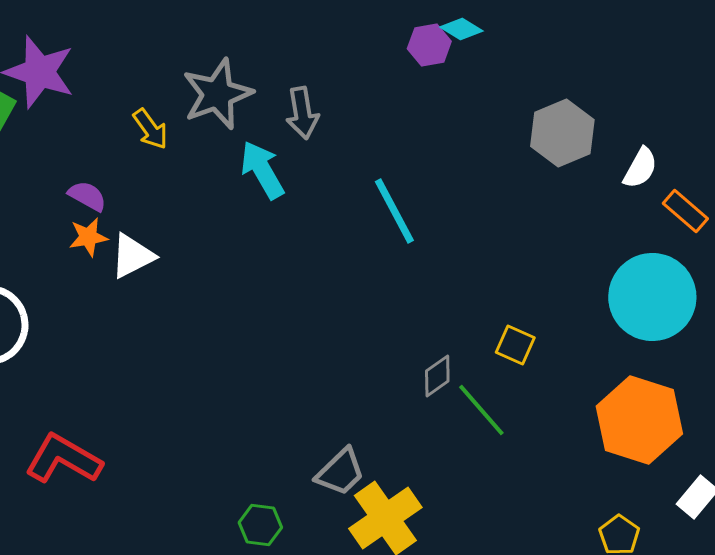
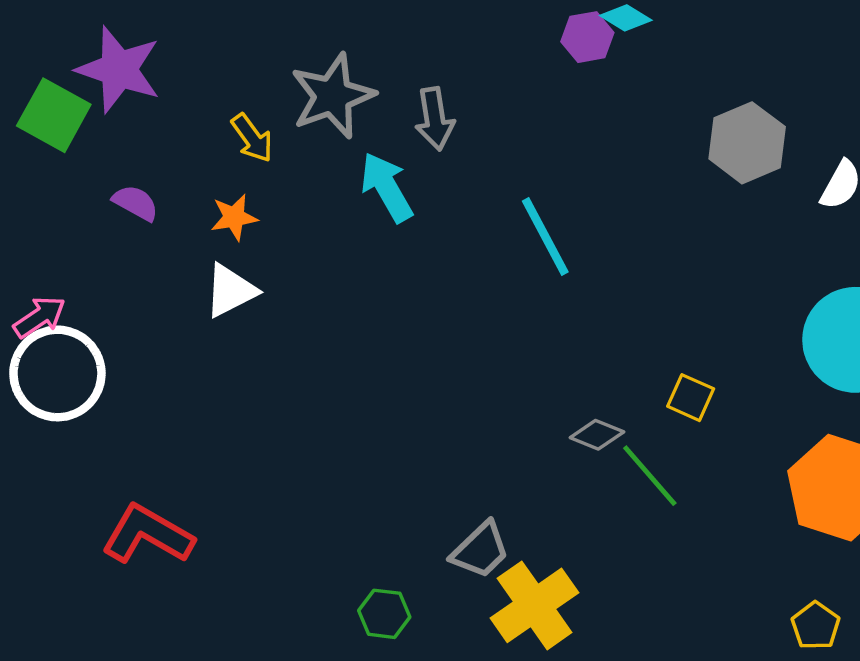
purple semicircle: (87, 196) -> (136, 203), moved
orange star: (88, 237) -> (234, 217), moved
gray diamond: (437, 376) -> (597, 435), turned 57

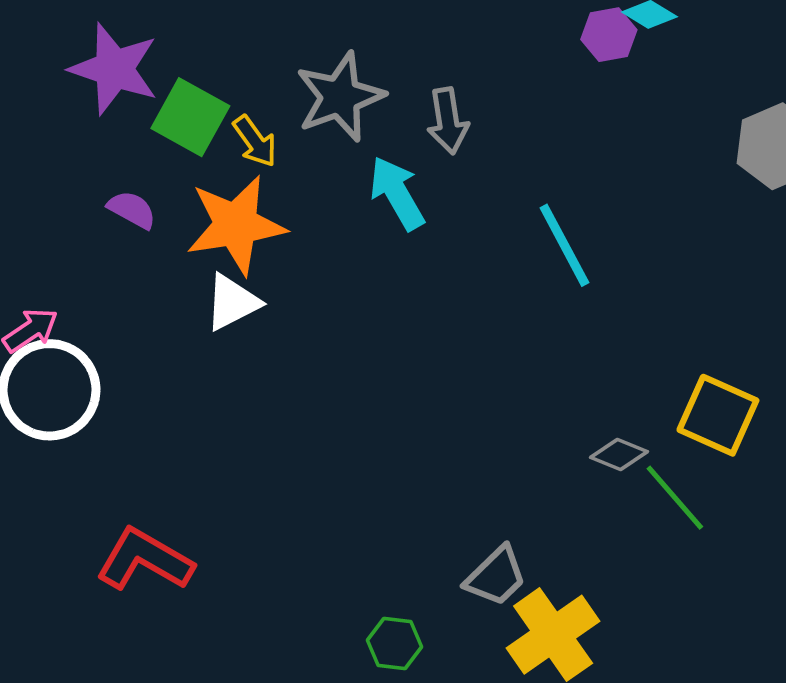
green square: (54, 115) -> (190, 117), moved
orange star: (234, 217) -> (236, 225), size x2.0
yellow square: (691, 398) -> (718, 415), size x1.6

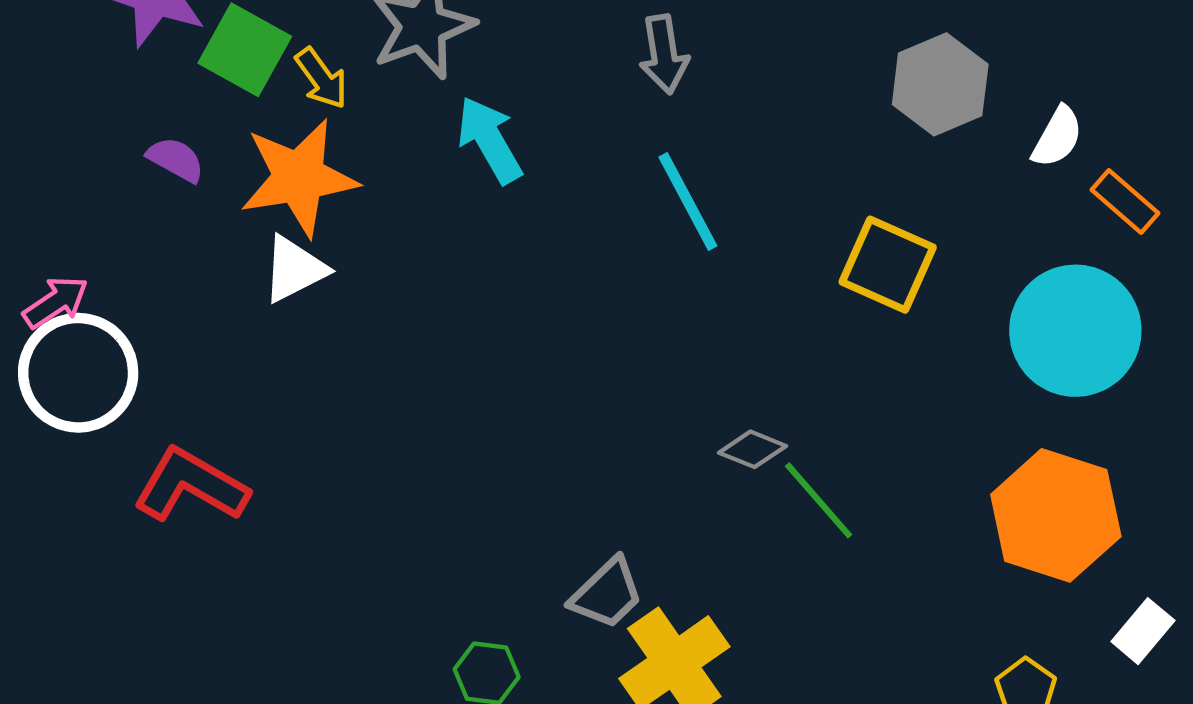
gray arrow: (448, 121) -> (664, 54), moved
yellow square: (718, 415) -> (888, 265), moved
red L-shape: (145, 560) -> (191, 485), moved

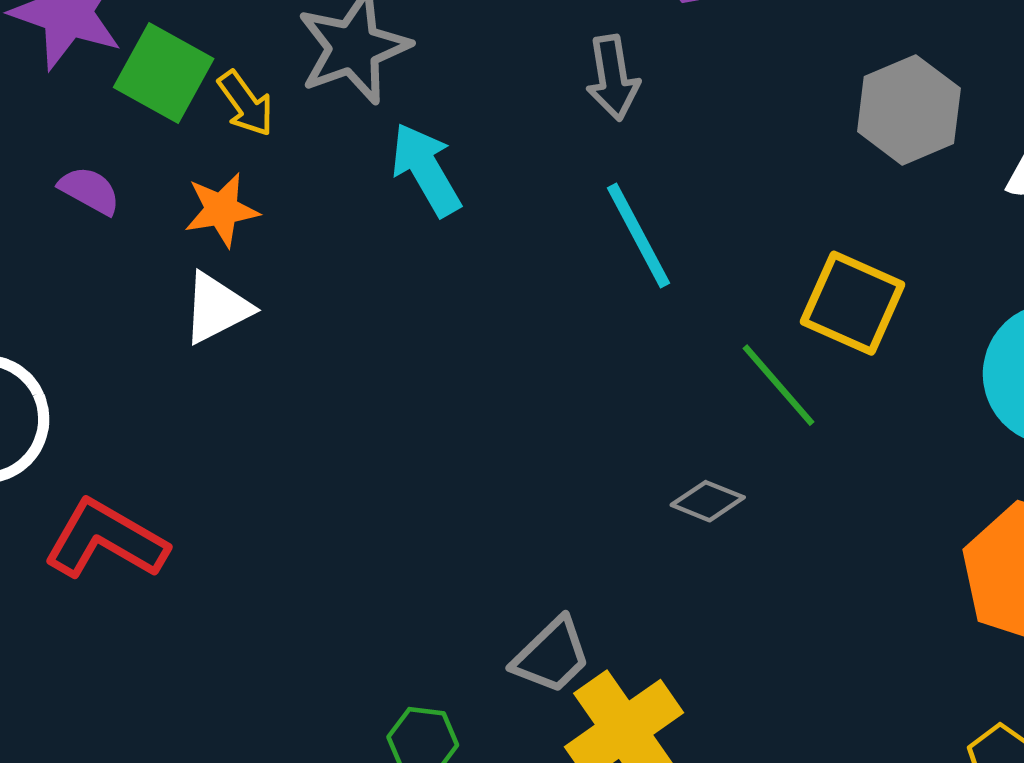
orange star: (299, 177) -> (222, 210), size x0.6
green line: (819, 500) -> (779, 385), moved

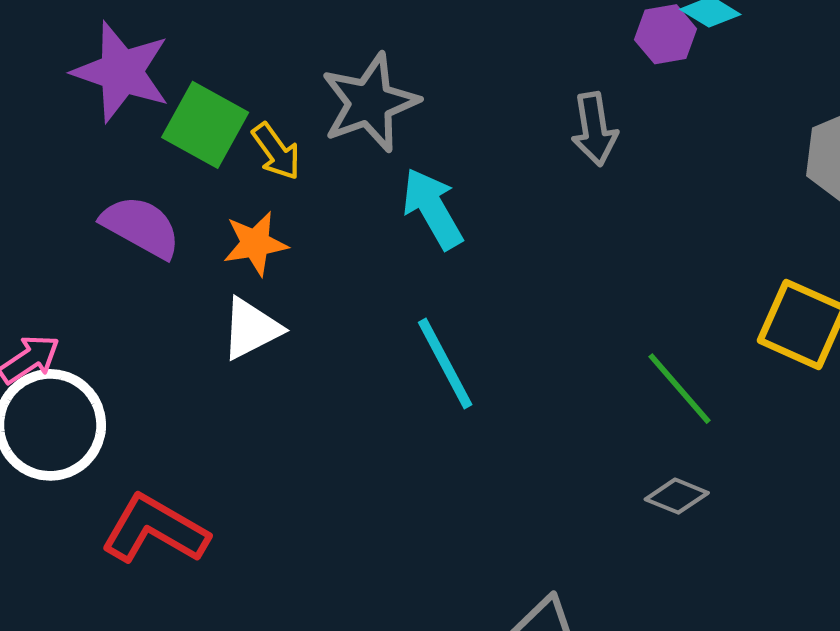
purple semicircle: (90, 190) -> (141, 227), size x1.5
cyan line: (638, 236) -> (445, 364), moved
green line: (779, 385) -> (680, 389), moved

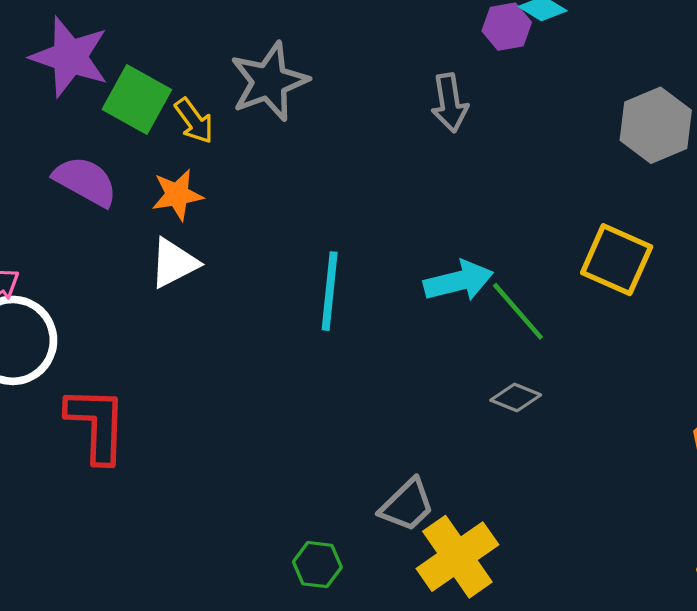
cyan arrow: (433, 209) -> (459, 281), moved, turned 106
cyan line: (445, 364) -> (330, 291), turned 34
red L-shape: (155, 530) -> (97, 424), turned 62

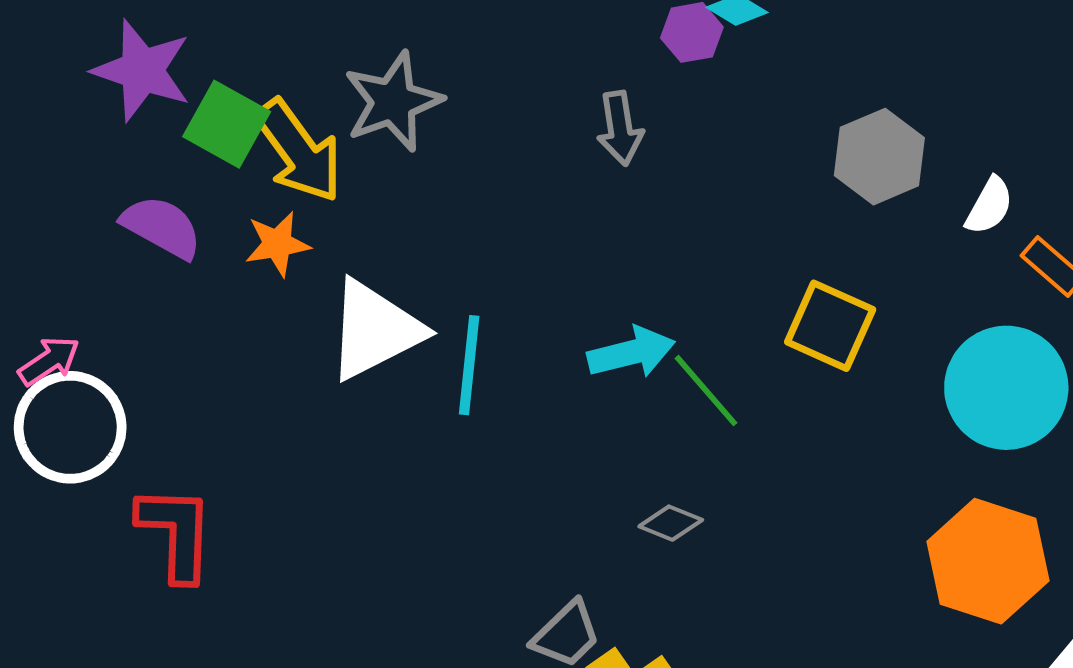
yellow arrow: (194, 121) -> (299, 151), size x1.8
white triangle: (174, 263) -> (375, 330), moved, size x1.6
gray diamond: (516, 398) -> (671, 523), moved

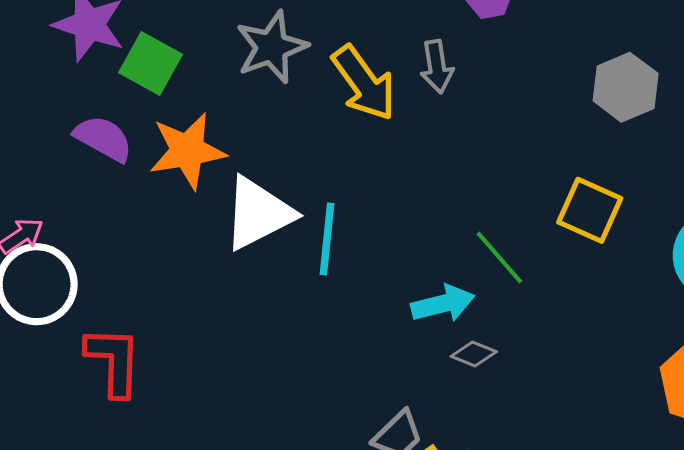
yellow arrow: (299, 151) -> (364, 83), moved
orange star: (277, 244) -> (187, 151), size x1.6
cyan arrow: (631, 353) -> (443, 304), moved

